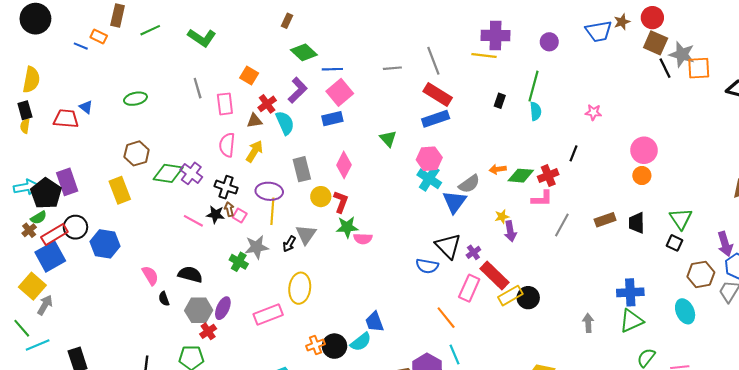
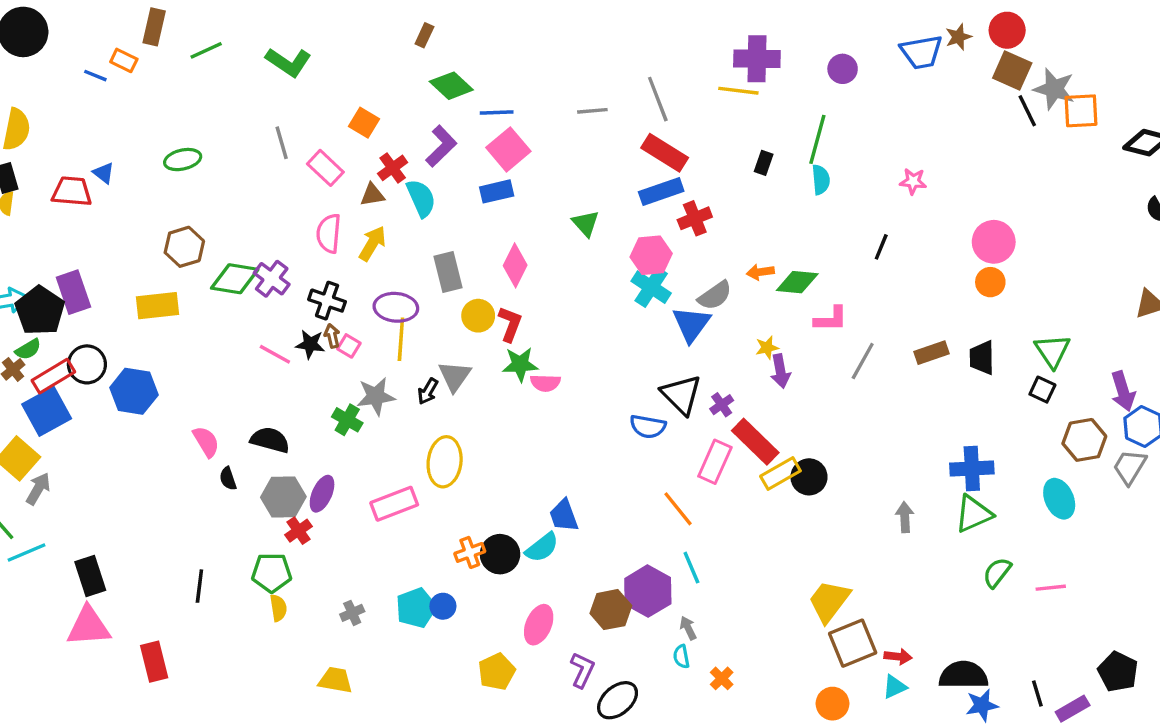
pink rectangle: (225, 104) -> (325, 168), turned -40
red cross: (548, 176) -> (695, 218), moved
yellow rectangle: (120, 190) -> (157, 306), turned -75

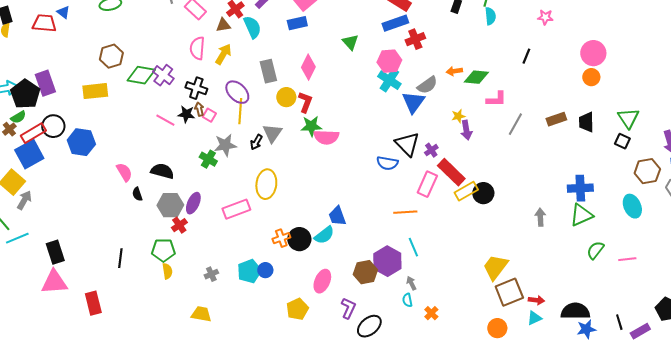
purple ellipse: (396, 307) -> (237, 92), turned 40
pink semicircle: (545, 383) -> (326, 137), size x1.4
orange line: (678, 509) -> (405, 212), turned -55

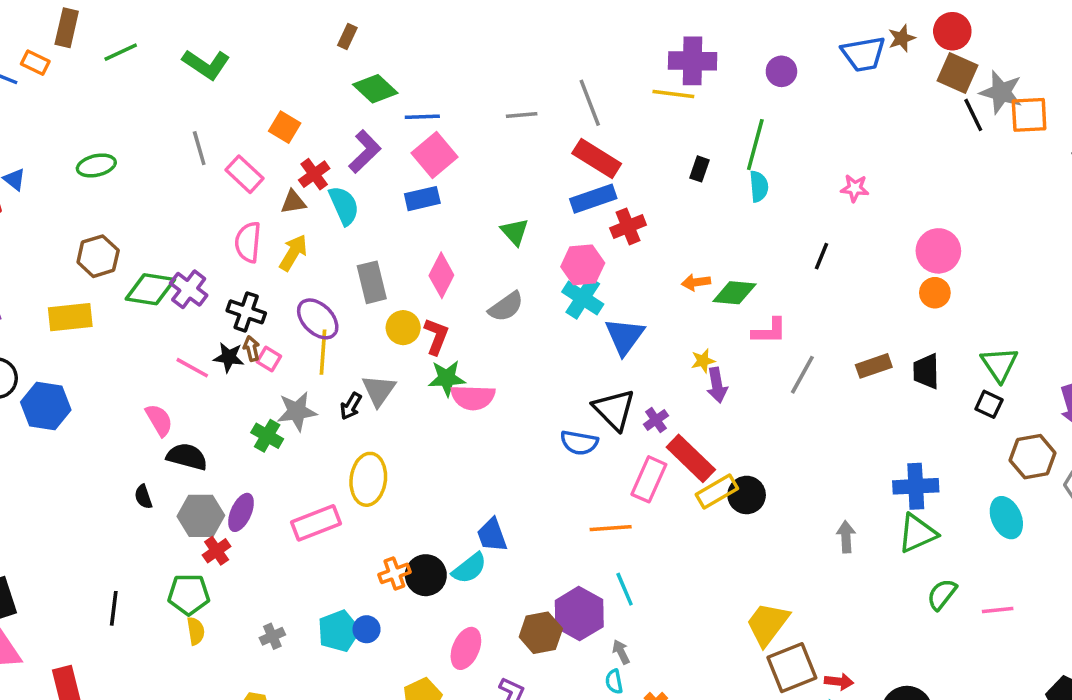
gray semicircle: (427, 85) -> (506, 307), moved
pink semicircle: (124, 172) -> (159, 420), moved

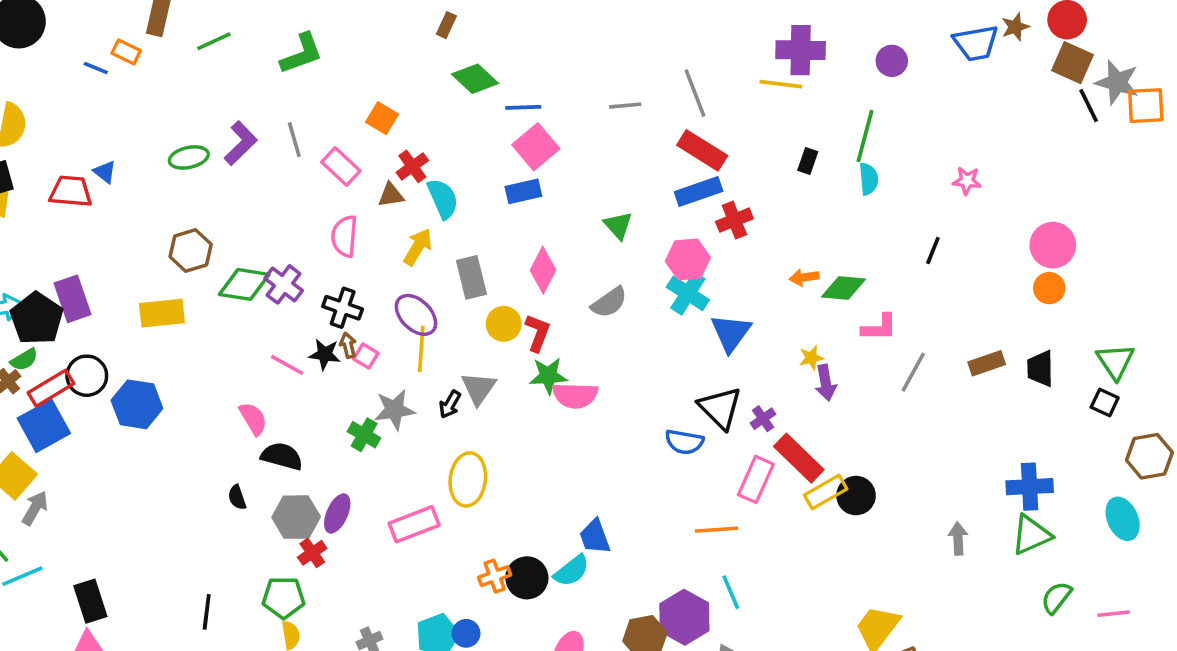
green L-shape: (206, 64) -> (301, 54), turned -54
purple L-shape: (365, 152) -> (241, 143), moved
yellow arrow: (293, 253) -> (418, 247), moved

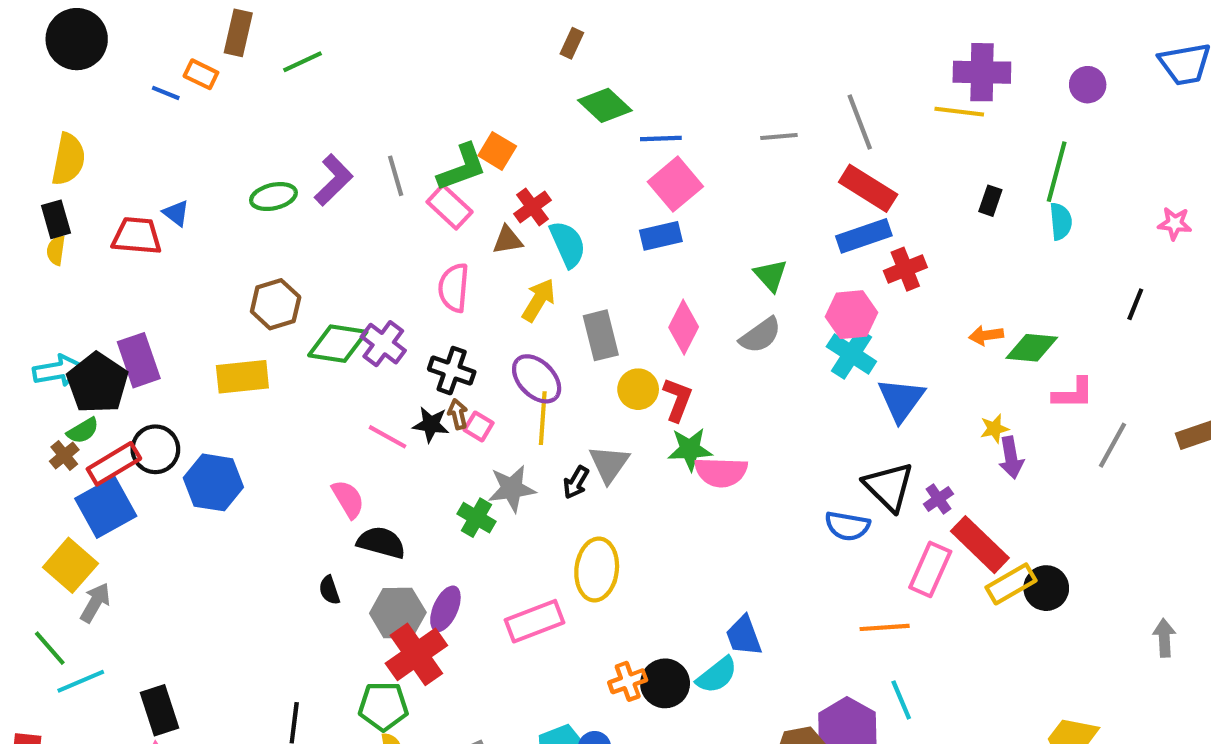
green L-shape: (301, 54) -> (462, 168), moved
gray semicircle: (609, 302) -> (760, 335), moved
red cross: (312, 553) -> (416, 654), size x1.8

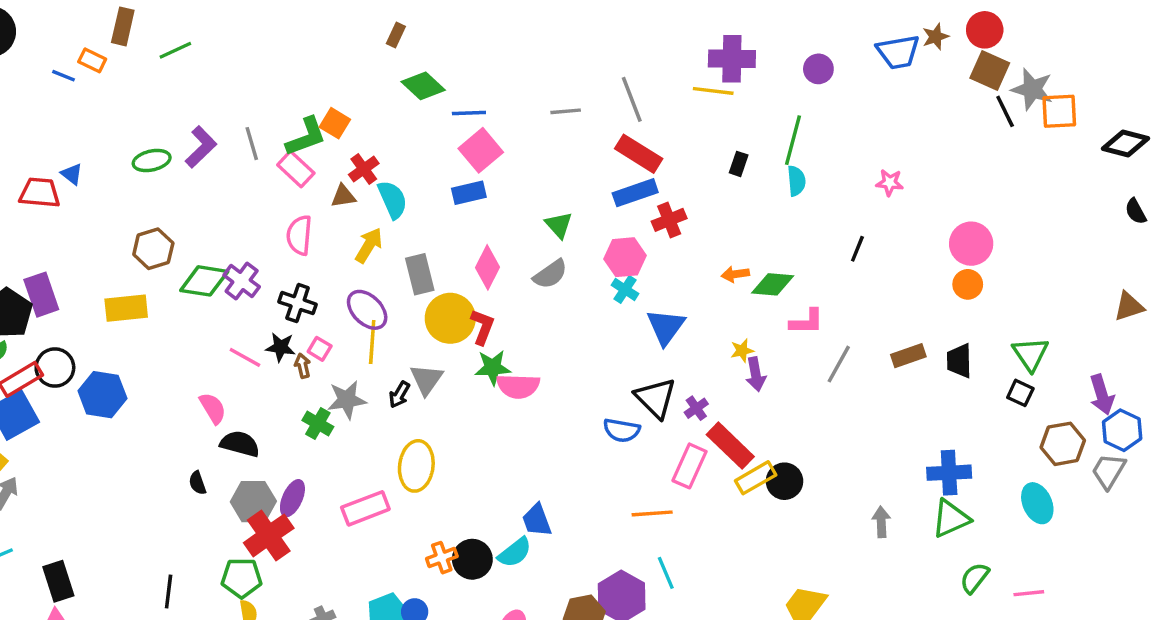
cyan cross: (851, 354) -> (625, 289), size x0.7
yellow circle: (638, 389) -> (450, 318), size x1.5
brown arrow: (458, 414) -> (303, 366), moved

